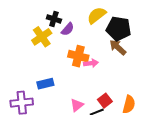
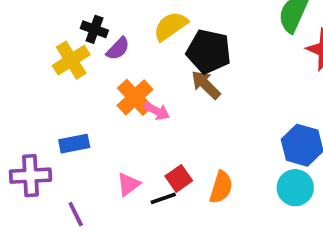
orange cross: (78, 56) -> (135, 97), turned 30
pink arrow: (91, 63) -> (157, 111), turned 32

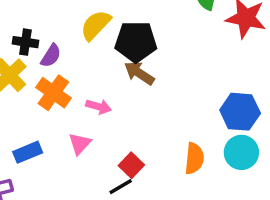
orange cross: (135, 97) -> (53, 93), moved
pink triangle: (128, 184) -> (80, 144), moved
orange semicircle: (221, 187) -> (194, 158), moved

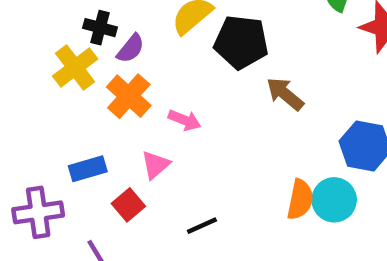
brown arrow: (139, 73) -> (285, 94), moved
cyan circle: (241, 152) -> (334, 200), moved
red square: (131, 165) -> (128, 205), moved

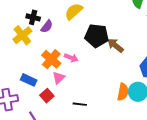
black pentagon: (241, 42) -> (97, 36), moved
orange cross: (129, 96) -> (51, 59), moved
blue rectangle: (88, 169) -> (29, 80), turned 42
black line: (202, 226) -> (80, 104), turned 32

